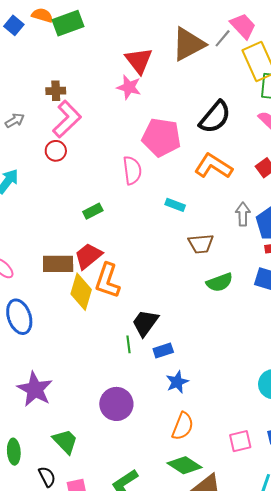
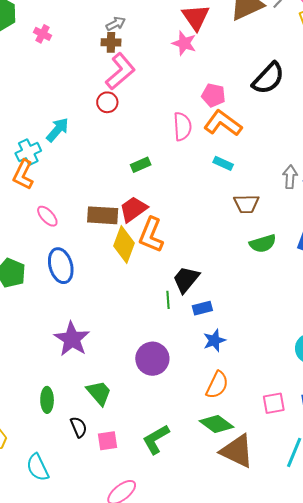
gray arrow: (15, 120) -> (116, 24), moved
pink pentagon: (161, 137) -> (213, 95), size x0.6
orange L-shape: (213, 166) -> (223, 123), moved

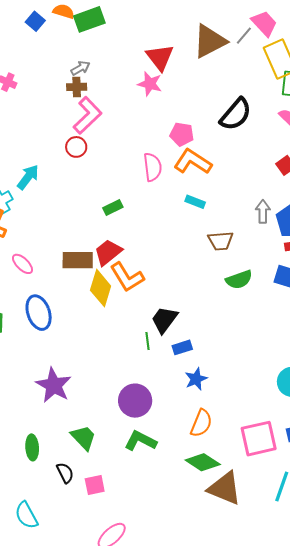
orange L-shape: (151, 235) -> (127, 277), turned -51
pink square: (274, 403) -> (259, 439), size x1.6
green L-shape: (156, 439) -> (140, 441), moved, turned 60

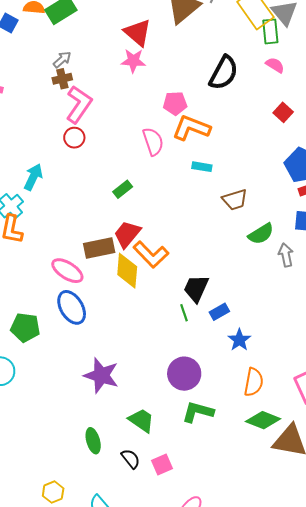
gray arrow: (263, 212) -> (286, 255), moved
pink ellipse: (22, 264) -> (67, 271), moved, size x1.4

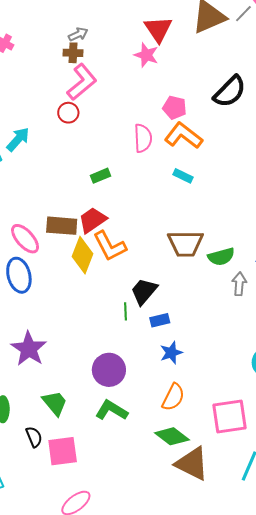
brown trapezoid: (235, 200) -> (185, 244), moved, size x1.4
pink square: (162, 465) -> (63, 451), size x1.5

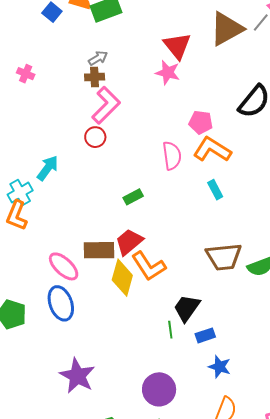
cyan rectangle: (183, 176) -> (215, 190), turned 42
blue star: (171, 353) -> (220, 367), turned -30

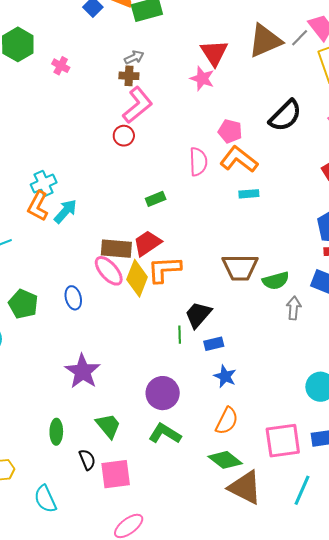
cyan arrow: (48, 168) -> (65, 211), moved
cyan rectangle: (215, 190) -> (249, 194), moved, turned -72
pink ellipse: (64, 266) -> (109, 271), moved
orange L-shape: (149, 266) -> (164, 269), turned 114
blue ellipse: (61, 303) -> (73, 298), size x0.7

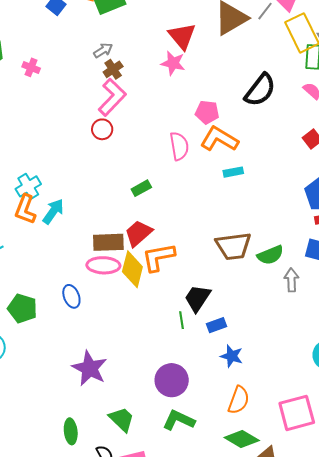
brown cross: (129, 76) -> (113, 69), moved, turned -30
pink ellipse: (109, 271) -> (103, 265), turned -40

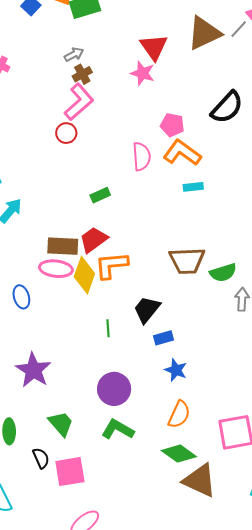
green line: (182, 320) -> (108, 328), moved

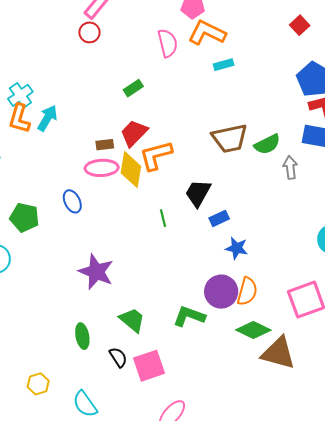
brown rectangle: (63, 246) -> (105, 145), size x0.6
purple circle: (114, 389) -> (221, 292), moved

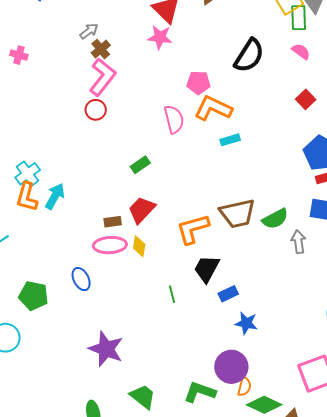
orange L-shape: (156, 155) -> (193, 229), moved
yellow diamond: (131, 170) -> (139, 246), size x0.6
orange semicircle: (247, 291) -> (244, 387), moved, size x0.7

